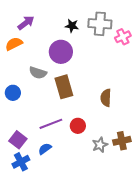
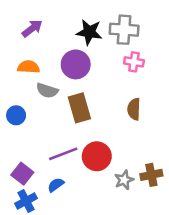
black star: (72, 26) -> (89, 32), size x1.5
pink cross: (123, 37) -> (134, 62), moved, turned 35
orange semicircle: (14, 44) -> (28, 67), moved, turned 30
brown semicircle: (106, 98) -> (134, 109), moved
red circle: (78, 126) -> (97, 156), size x1.5

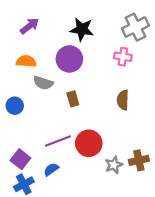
gray cross: (124, 30) -> (135, 27), moved, turned -30
brown rectangle: (79, 108) -> (73, 99), size x0.6

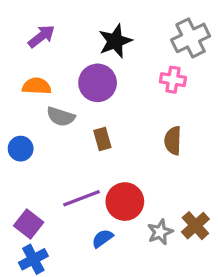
black star: (82, 29) -> (115, 41), turned -30
brown cross: (139, 160) -> (195, 226), turned -30
blue semicircle: (51, 169) -> (102, 238), moved

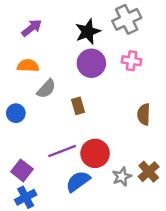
gray cross: (191, 38) -> (127, 19), moved
purple circle: (98, 83) -> (91, 63), moved
gray semicircle: (61, 117) -> (46, 89), turned -65
brown semicircle: (173, 141) -> (144, 114), moved
blue semicircle: (102, 238) -> (78, 181), size x1.5

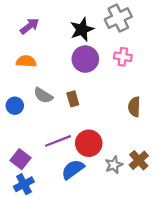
gray semicircle: (46, 89) -> (43, 95), moved, turned 78

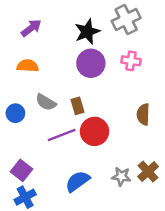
purple line: (58, 141) -> (62, 135), moved
red circle: (89, 143) -> (95, 131), moved
gray star: (114, 165) -> (121, 176), turned 30

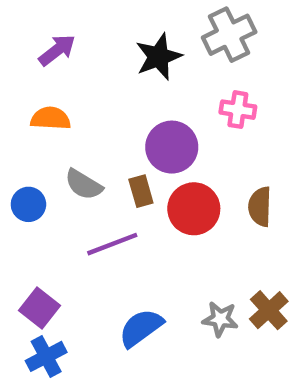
purple circle: (91, 63) -> (172, 147), moved
red circle: (95, 131) -> (194, 209), moved

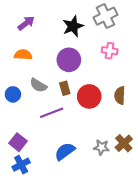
purple circle: (172, 147) -> (69, 60), moved

